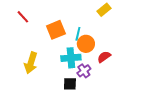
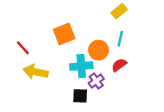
red line: (23, 17) -> (23, 48), moved
cyan line: (78, 34) -> (120, 39), moved
yellow arrow: (31, 63) -> (36, 72), turned 85

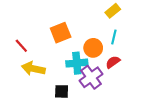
purple cross: (96, 81) -> (91, 77), size x1.5
black square: (80, 96) -> (62, 91), moved

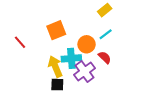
cyan line: (114, 37) -> (106, 34), turned 40
red semicircle: (113, 62) -> (105, 57), turned 80
yellow arrow: (33, 69) -> (55, 66), moved, turned 55

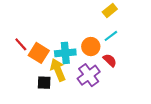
orange square: (56, 30) -> (39, 53), moved, turned -36
cyan cross: (71, 58) -> (65, 53), moved
black square: (57, 85) -> (44, 83), moved

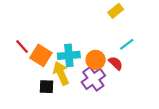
cyan line: (111, 36) -> (127, 44), moved
orange circle: (91, 47) -> (96, 60), moved

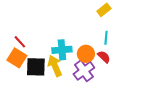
cyan line: (127, 44) -> (106, 38), moved, turned -48
orange square: (41, 55) -> (17, 58), moved
black square: (47, 87) -> (36, 67), moved, size x1.5

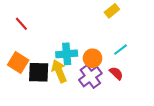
cyan line: (106, 38) -> (121, 50), moved, turned 48
red line: (20, 42) -> (21, 24), moved
red semicircle: (104, 57) -> (116, 73), moved

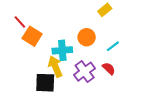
orange circle: (93, 58) -> (87, 37), moved
orange square: (18, 63) -> (32, 36), moved
black square: (39, 72) -> (45, 83), moved

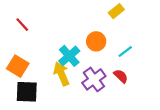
orange square: (32, 36) -> (18, 66), moved
cyan cross: (62, 50) -> (69, 56), turned -36
black square: (45, 83) -> (27, 92), moved

